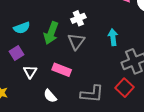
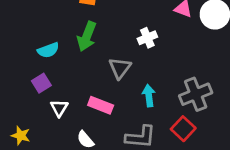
white cross: (78, 18) -> (147, 38), moved
green arrow: (51, 33) -> (87, 36), moved
cyan arrow: (113, 37) -> (149, 96), moved

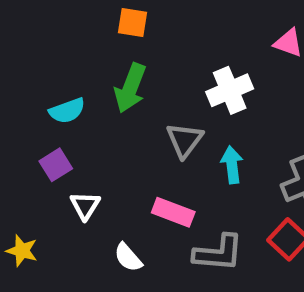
white cross: (147, 38) -> (230, 90), size x1.4
cyan arrow: (149, 96) -> (232, 165), moved
pink rectangle: (101, 105) -> (173, 212), moved

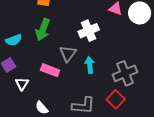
pink rectangle: (173, 212) -> (50, 70), moved

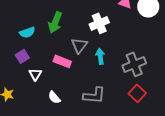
red square: (116, 99) -> (137, 93), moved

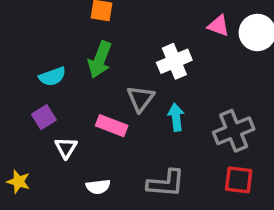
red square: (137, 93) -> (239, 180), turned -36
white semicircle: (54, 97) -> (98, 187), turned -56

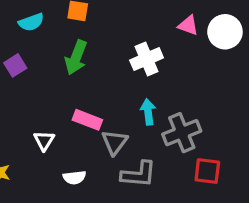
cyan semicircle: (52, 77) -> (31, 22), moved
gray triangle: (140, 99) -> (115, 142), moved
purple square: (44, 117) -> (15, 65), moved
gray cross: (234, 131) -> (182, 133), moved

